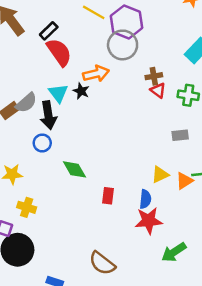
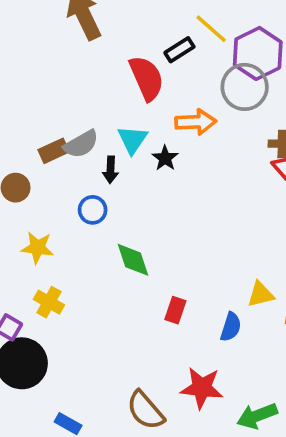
black rectangle: (49, 31) -> (179, 50), moved
black star: (81, 91) -> (165, 158), moved
black arrow: (48, 115) -> (111, 170), size x0.6
red star: (149, 221) -> (202, 388), moved

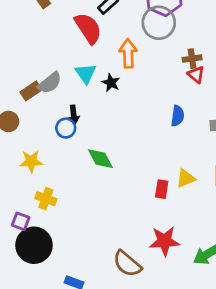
orange arrow: (196, 122) -> (128, 53), turned -80
black arrow: (111, 170) -> (74, 115), moved
yellow triangle: (261, 294) -> (186, 178), moved
red rectangle: (175, 310) -> (162, 189), moved
blue semicircle: (231, 327) -> (178, 116), moved

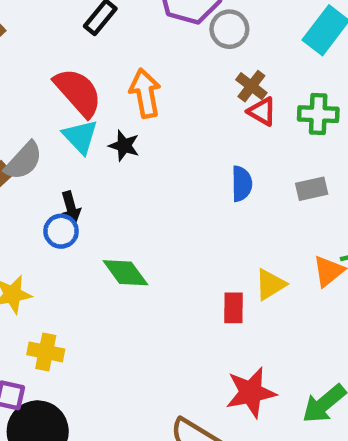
gray circle: (159, 23) -> (229, 29), moved, size x0.7
red semicircle: (88, 28) -> (78, 92), moved
brown cross: (192, 59) -> (251, 86), turned -36

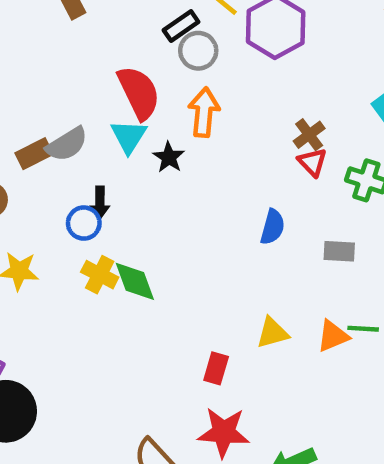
gray circle: (229, 29) -> (198, 51), moved
red rectangle: (234, 308) -> (216, 368), moved
yellow cross: (46, 352) -> (100, 275), moved

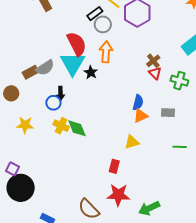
cyan triangle: (129, 136) -> (73, 64), size x1.5
yellow triangle: (272, 333) -> (132, 142), moved
orange triangle: (333, 336) -> (141, 116), moved

